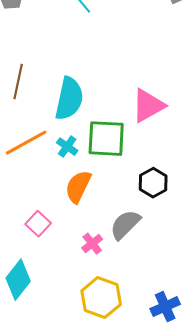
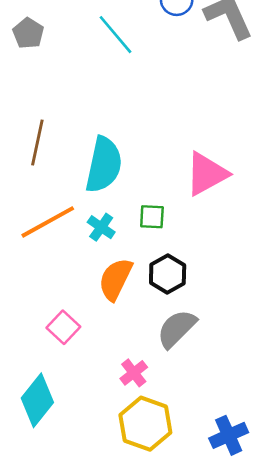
green square: (106, 139) -> (152, 217), size x0.5
black hexagon: (153, 183) -> (168, 274), moved
pink cross: (92, 244) -> (134, 373), moved

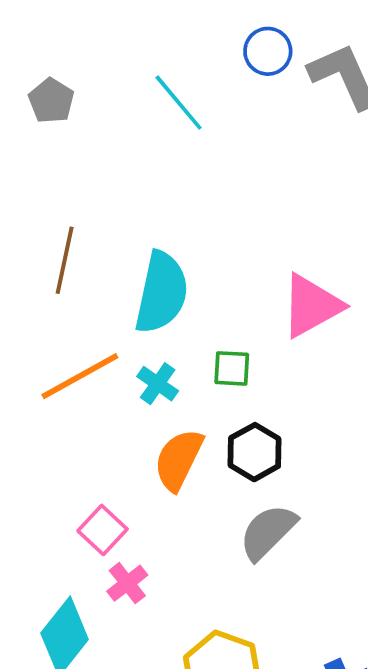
pink cross: (134, 373) -> (127, 583), moved

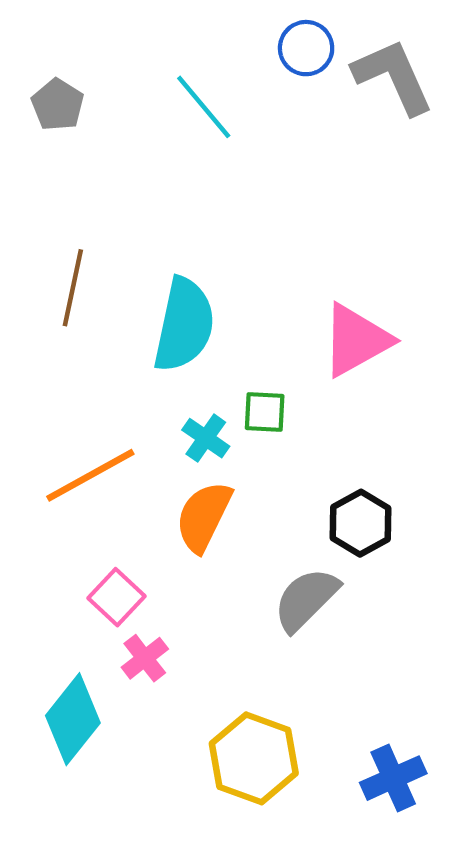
orange line: (80, 376) -> (90, 475), moved
cyan cross: (158, 384) -> (206, 438), moved
black hexagon: (255, 452) -> (361, 523), moved

